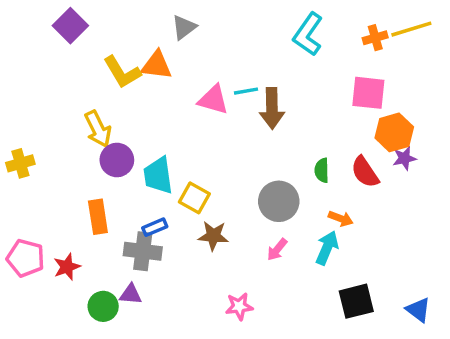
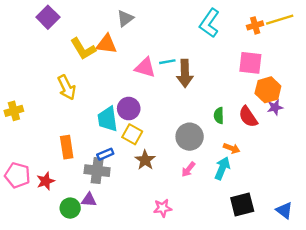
purple circle: (117, 160) -> (129, 109), moved
brown star: (213, 236) -> (145, 160), turned 30

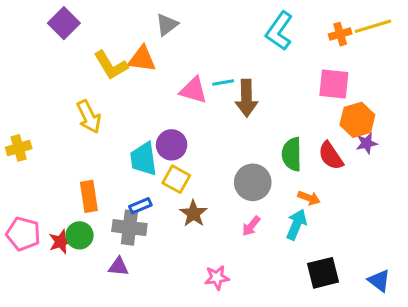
green semicircle: (219, 116) -> (292, 154), size x1.5
green circle: (70, 208) -> (79, 235), moved

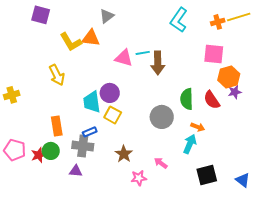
purple square: (64, 23) -> (41, 15), turned -30
brown star: (193, 214) -> (124, 154), moved
pink arrow: (251, 226) -> (161, 163), moved, turned 88

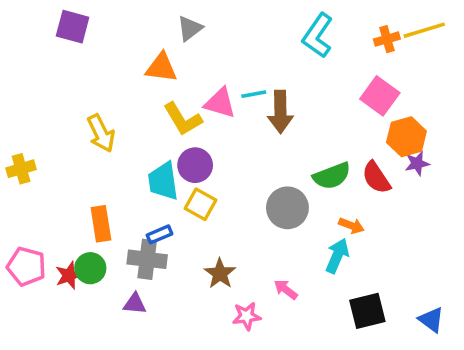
yellow L-shape: (71, 42) -> (183, 119), moved
pink square: (214, 54) -> (380, 96), turned 30
green semicircle: (187, 99) -> (332, 176), turned -110

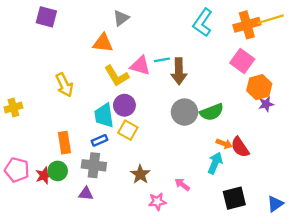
orange cross: (387, 39) -> (247, 25), size x1.6
red semicircle: (376, 178) -> (240, 147), moved
gray circle: (287, 208) -> (184, 112), moved
blue rectangle: (160, 234) -> (100, 140), moved
blue triangle: (431, 320) -> (275, 204), turned 48

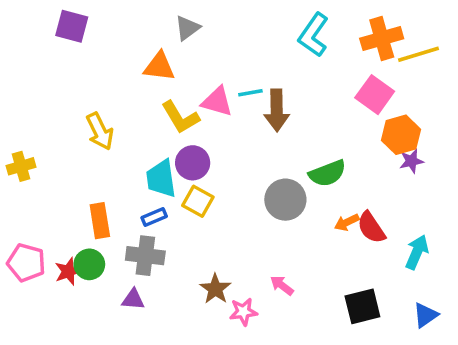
yellow line: (271, 19) -> (418, 54), moved
gray circle: (184, 112) -> (285, 200), moved
orange arrow: (224, 144) -> (347, 222), turned 133
cyan arrow: (215, 163) -> (417, 252), moved
brown star: (140, 174) -> (215, 289), moved

